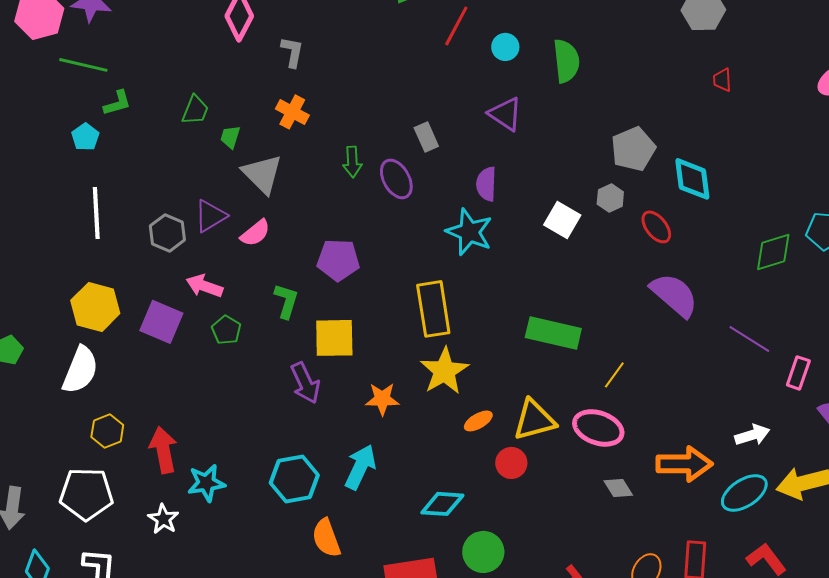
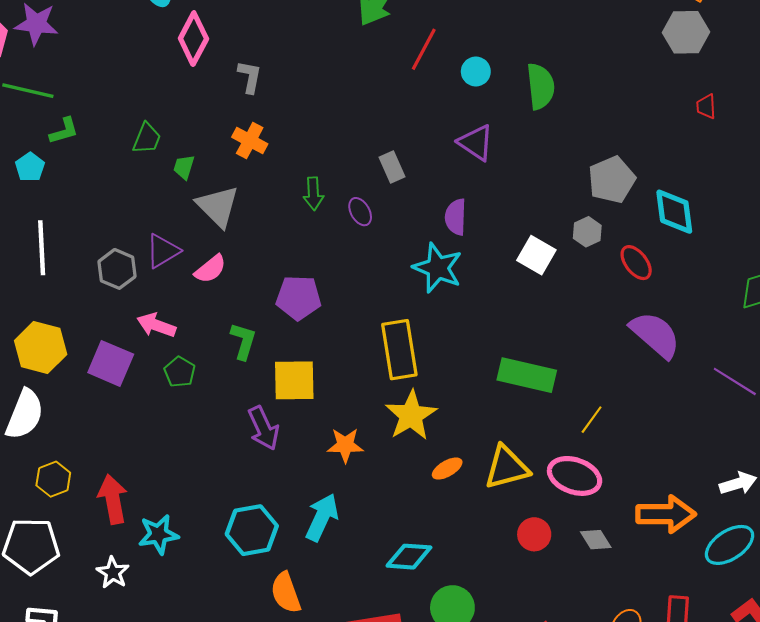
purple ellipse: (396, 179) -> (360, 212), size x0.7
red circle: (511, 463) -> (534, 534), moved

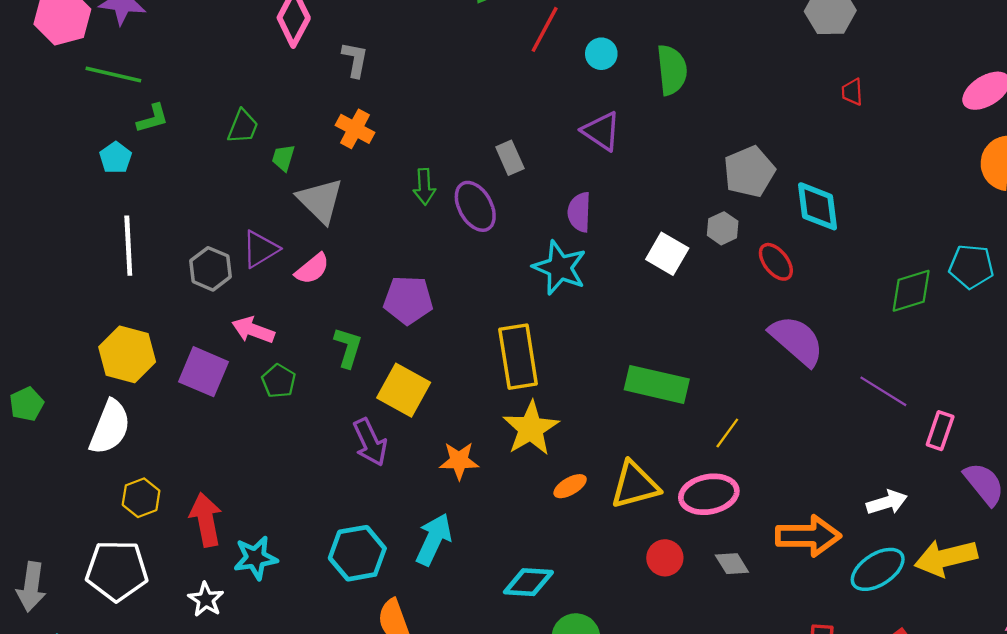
purple ellipse: (360, 212) -> (475, 206), size x1.6
yellow square: (294, 380) -> (404, 390), turned 30
pink ellipse: (575, 476) -> (709, 494), turned -30

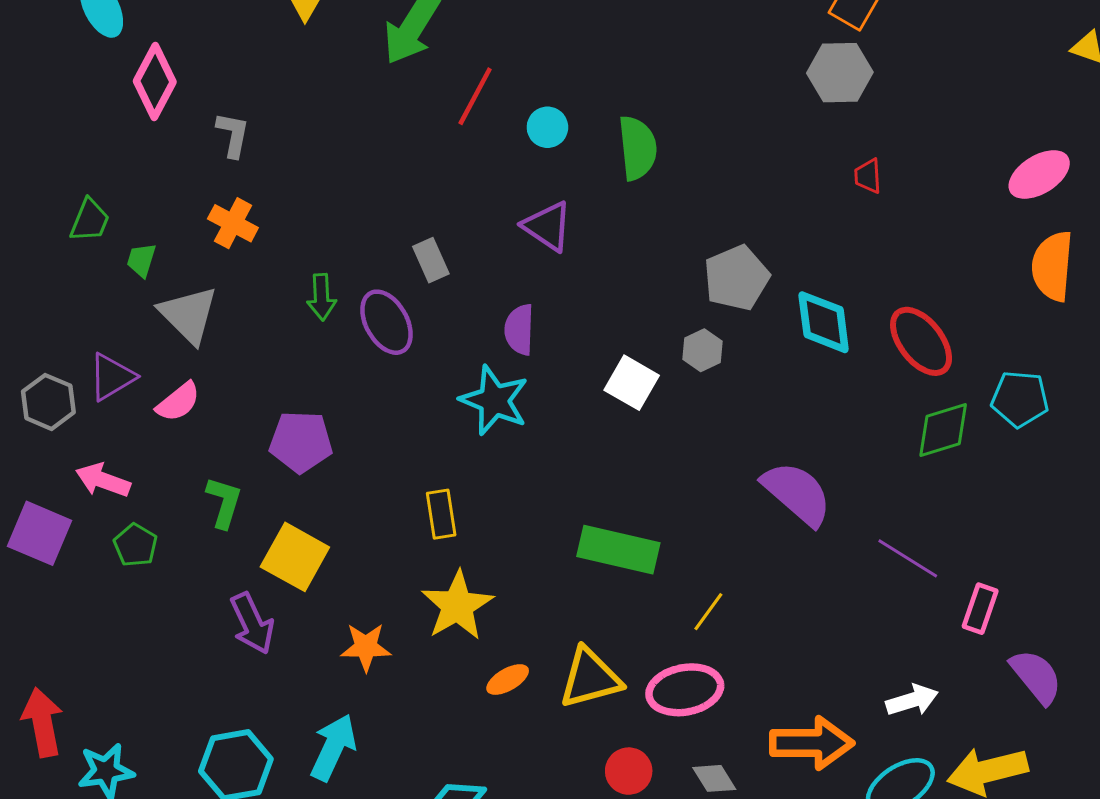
red ellipse: (776, 262) -> (921, 341), moved, size x1.4
yellow rectangle: (518, 357) -> (441, 514), size x0.6

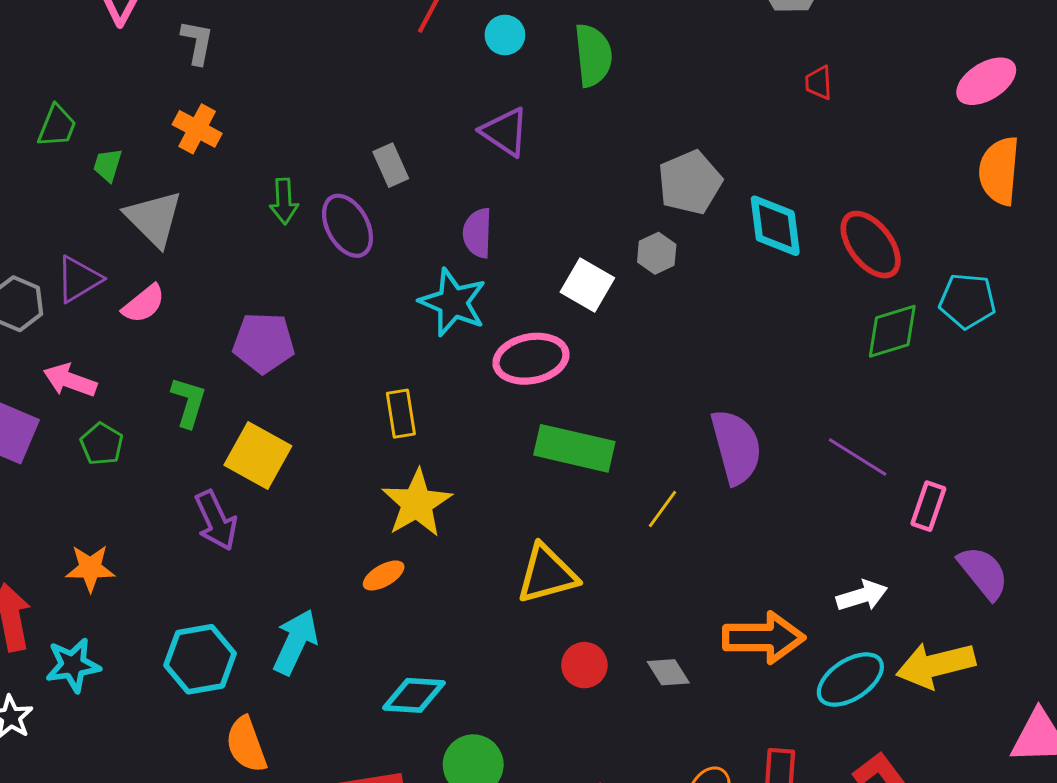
purple semicircle: (797, 493) -> (736, 447), moved, turned 34
orange star: (366, 647) -> (90, 568), moved
orange ellipse: (508, 680) -> (384, 575), moved
pink ellipse: (685, 690) -> (531, 359), moved

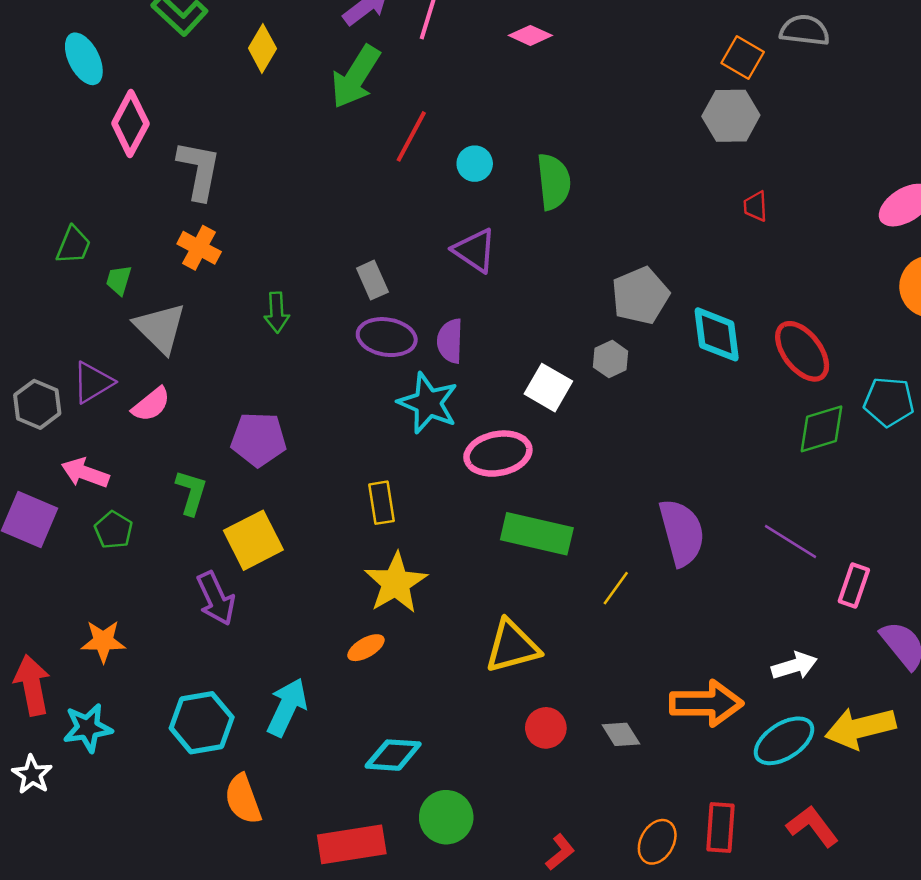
gray L-shape: (197, 42) -> (199, 170), size x1.5
purple ellipse: (347, 226) -> (387, 337), moved, turned -52
yellow square: (258, 456) -> (253, 540), turned 34

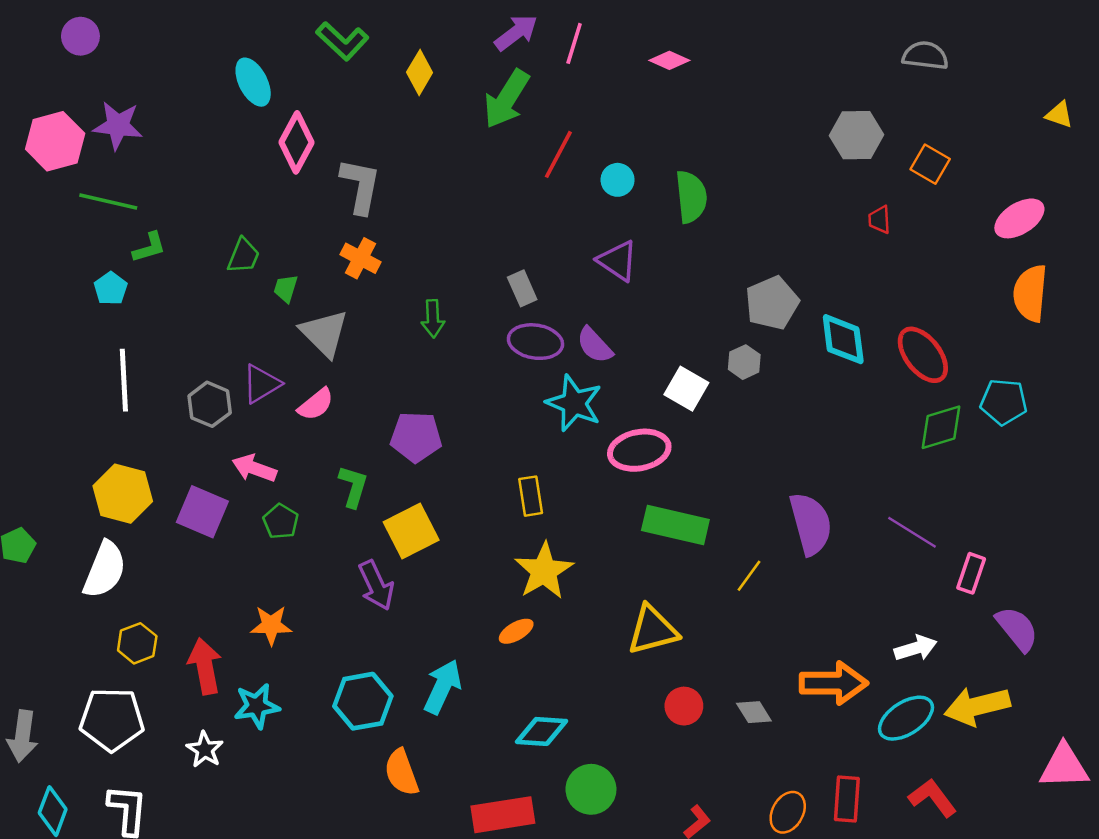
orange square: (743, 57) -> (930, 164), moved
purple semicircle: (450, 341) -> (595, 345), turned -45

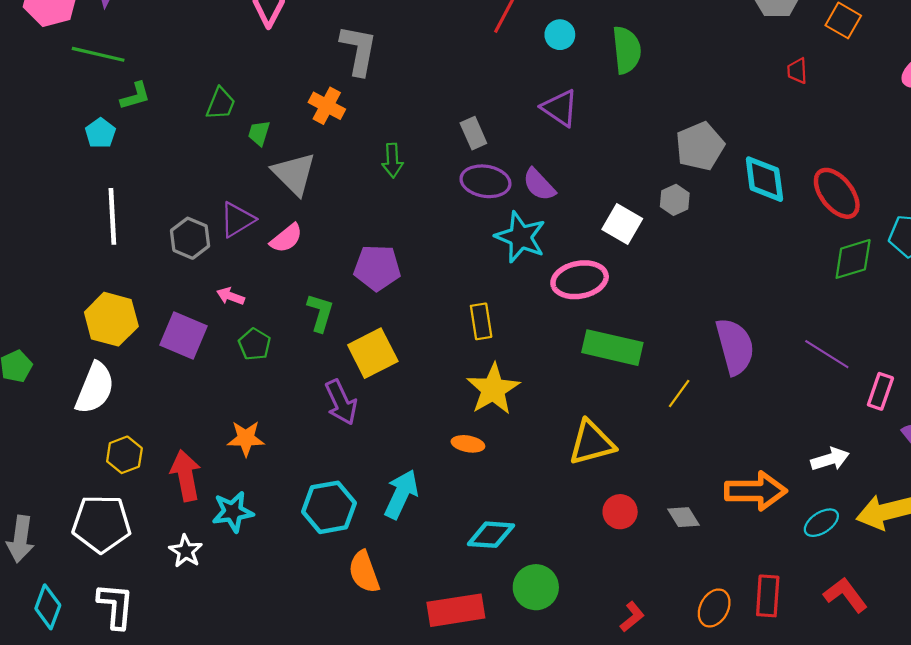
gray L-shape: (360, 186) -> (359, 50), moved
pink arrow: (254, 468) -> (231, 296), size x0.7
orange ellipse: (516, 631) -> (468, 444), turned 40
cyan ellipse: (906, 718) -> (821, 523), size x0.7

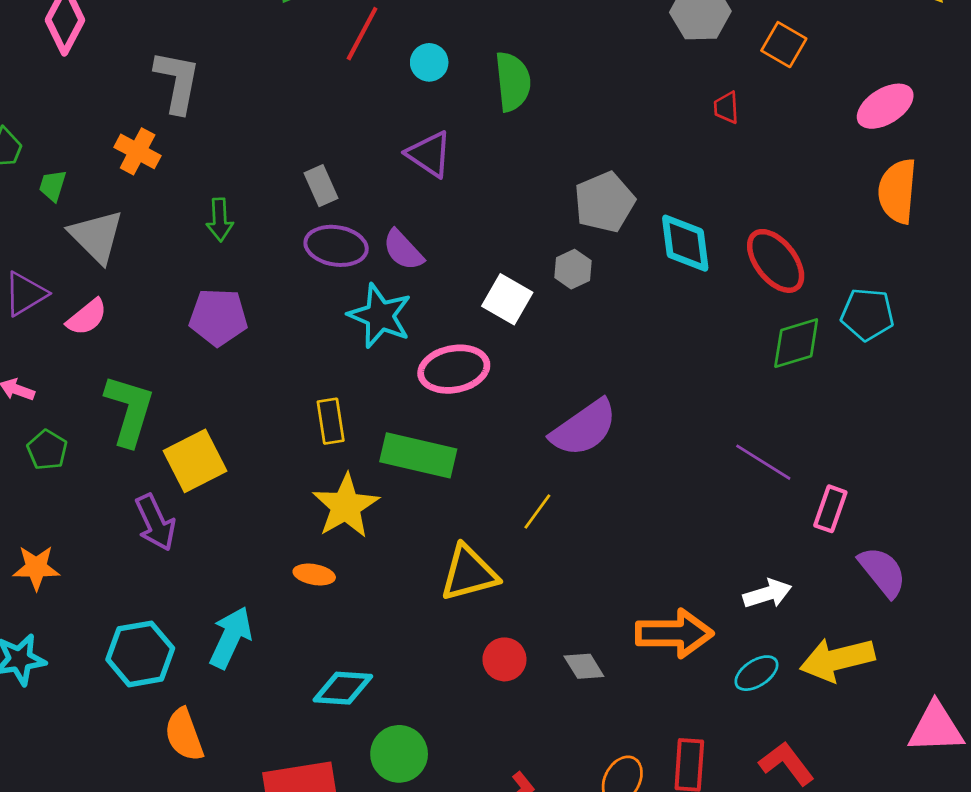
purple pentagon: (377, 268) -> (218, 317), moved
green L-shape: (320, 313) -> (129, 410), size x1.5
purple semicircle: (735, 346) -> (584, 428), moved, turned 70
green rectangle: (612, 348) -> (418, 455), moved
yellow line: (679, 394) -> (537, 512), moved

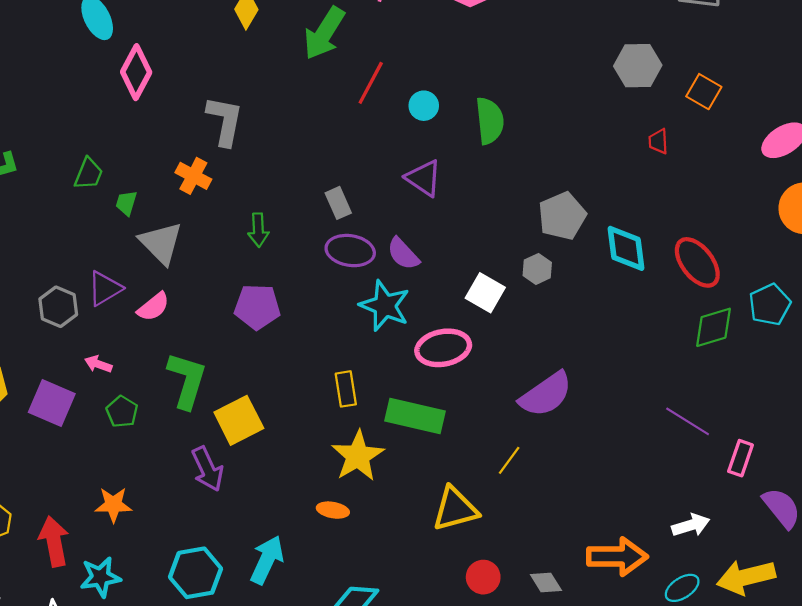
cyan pentagon: (867, 314) -> (770, 305), turned -30

